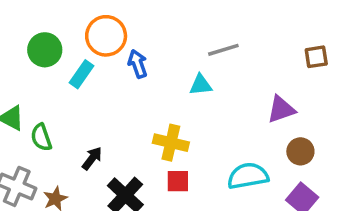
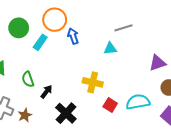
green semicircle: (41, 137) -> (28, 79), moved
red square: (178, 181) -> (110, 105), moved, turned 32

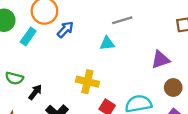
blue arrow: (73, 36) -> (65, 30), turned 63
green semicircle: (28, 79) -> (14, 78), turned -56

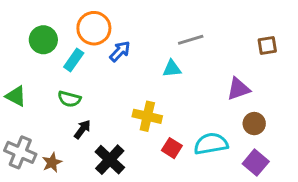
green semicircle: (14, 78) -> (69, 99), moved

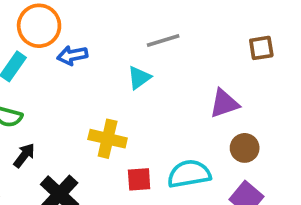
blue arrow: (120, 51) -> (72, 55), turned -145
cyan triangle: (172, 69) -> (139, 78), turned -30
red square: (172, 148) -> (139, 179), turned -36

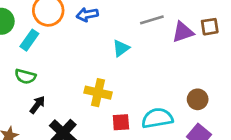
gray line: (163, 41) -> (152, 20), moved
blue arrow: (72, 55) -> (87, 15), moved
purple triangle: (224, 104) -> (183, 32), moved

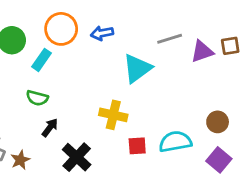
cyan triangle: (121, 48) -> (137, 68), size x1.6

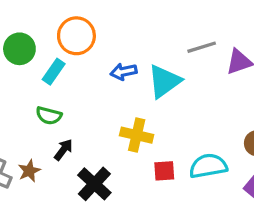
blue arrow: (102, 33) -> (124, 72), moved
brown star: (20, 160) -> (29, 171), moved

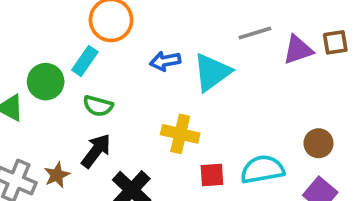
green circle: (19, 49) -> (46, 82), moved
green semicircle: (49, 116) -> (98, 106), moved
black arrow: (63, 150) -> (96, 151), size x1.4

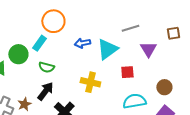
purple triangle: (298, 50) -> (148, 49), moved, turned -42
red square: (212, 175) -> (127, 72), moved

